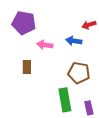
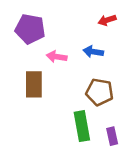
red arrow: (89, 25) -> (107, 20), moved
brown rectangle: (27, 67) -> (34, 84), size x1.5

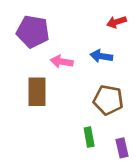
green rectangle: (82, 126) -> (89, 137), size x0.6

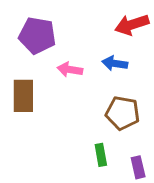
red arrow: (116, 22) -> (132, 25), size x1.5
brown rectangle: (37, 92) -> (23, 96), moved

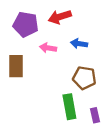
red arrow: (132, 25) -> (60, 17), moved
green rectangle: (101, 155) -> (69, 107), size x1.6

